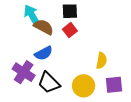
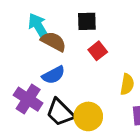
red square: (70, 30) -> (98, 51), moved
yellow circle: (84, 86) -> (88, 116), moved

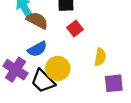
yellow circle: (88, 116) -> (58, 68), moved

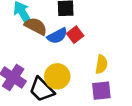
blue semicircle: (37, 49) -> (57, 36), moved
purple square: (114, 83) -> (101, 91), moved

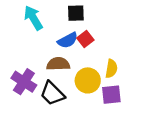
brown semicircle: (36, 26) -> (58, 64), moved, turned -30
yellow circle: (57, 76) -> (88, 80), moved

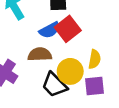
red square: (85, 39) -> (68, 29), size x1.5
black trapezoid: (52, 93) -> (54, 85), moved

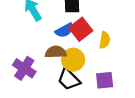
yellow semicircle: (94, 59) -> (105, 40), moved
yellow circle: (70, 71) -> (73, 60), moved

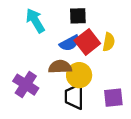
yellow semicircle: (105, 40) -> (109, 42), moved
black trapezoid: (69, 79) -> (74, 96), turned 45

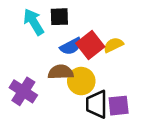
black square: (78, 16) -> (59, 17), moved
yellow semicircle: (109, 42) -> (113, 45), turned -126
black trapezoid: (74, 96) -> (97, 104), moved

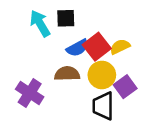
yellow circle: (81, 81) -> (102, 75), moved
purple square: (119, 106) -> (125, 87), moved, turned -30

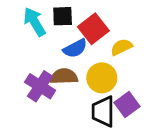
red square: (97, 47) -> (93, 29), moved
purple square: (125, 87) -> (127, 104), moved
purple cross: (30, 93) -> (40, 86), moved

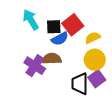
black square: (63, 16) -> (54, 27), moved
yellow circle: (102, 78) -> (95, 60), moved

